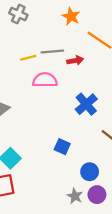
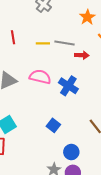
pink semicircle: (45, 80) -> (40, 77), moved
blue cross: (86, 104) -> (68, 86), moved, turned -30

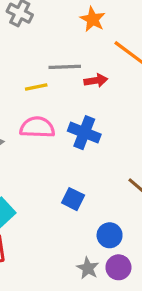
yellow line: (43, 43) -> (36, 87), moved

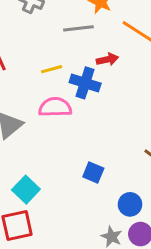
gray line: (65, 67) -> (78, 28), moved
blue cross: (84, 133) -> (85, 83), moved

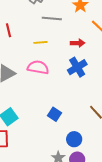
gray line: (78, 28) -> (52, 18), moved
blue cross: (85, 83) -> (77, 67), moved, turned 30

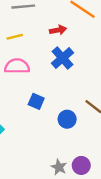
blue square: (55, 114) -> (36, 101), moved
blue circle: (74, 139) -> (67, 119), moved

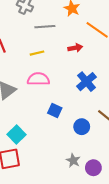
blue cross: (63, 58) -> (86, 82), moved
gray star: (59, 167) -> (73, 161), moved

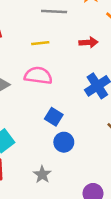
blue circle: (82, 127) -> (64, 142), moved
gray star: (73, 161) -> (42, 175), moved

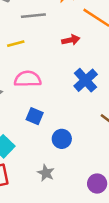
yellow line: (40, 43) -> (16, 44), moved
blue square: (54, 117) -> (35, 116), moved

